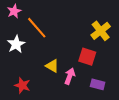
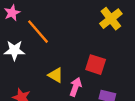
yellow cross: (101, 31) -> (111, 19), moved
white star: (16, 44) -> (14, 50), turned 30

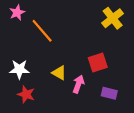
white star: (14, 50) -> (19, 69), moved
red square: (96, 65) -> (98, 63), turned -36

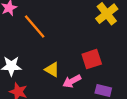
pink arrow: (78, 84) -> (72, 81), turned -138

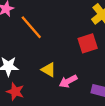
red square: (92, 59) -> (88, 43), moved

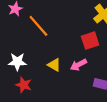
pink arrow: (68, 81) -> (78, 65), moved

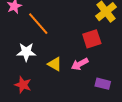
white star: (17, 62) -> (26, 52), moved

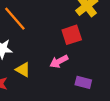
yellow triangle: (55, 64) -> (23, 70), moved

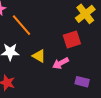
yellow triangle: (23, 70) -> (39, 56), moved

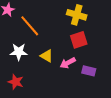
yellow cross: (85, 14) -> (77, 15), moved, turned -36
purple rectangle: (82, 82) -> (89, 71), moved

